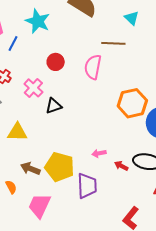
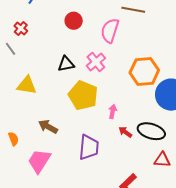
pink cross: (33, 88) -> (96, 62), moved
pink arrow: (99, 153) -> (113, 111), moved, turned 104
yellow pentagon: (60, 167) -> (83, 95), moved
brown arrow: (30, 169) -> (48, 127), moved

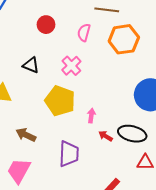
pink semicircle: (110, 31) -> (84, 33), size x0.7
black triangle: (66, 64) -> (31, 65), moved, turned 36
orange hexagon: (144, 71) -> (124, 39), moved

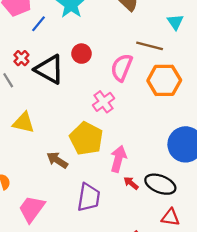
pink semicircle: (84, 33) -> (122, 67), size x1.4
black triangle: (31, 65) -> (49, 69), moved, size x1.6
pink arrow: (91, 116) -> (118, 159), size x1.6
brown arrow: (26, 135) -> (57, 160), moved

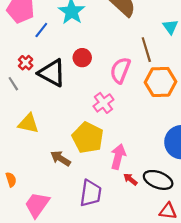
brown line: (150, 46) -> (146, 50), turned 60

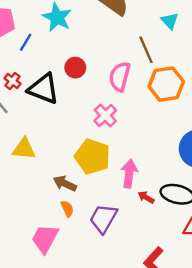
orange semicircle: (11, 180) -> (67, 209), moved
purple trapezoid: (91, 193) -> (103, 218), turned -152

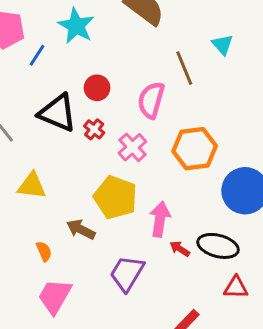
cyan triangle: (170, 21) -> (222, 45), moved
red cross: (12, 81) -> (94, 129), moved
orange hexagon: (166, 84) -> (195, 149), moved
orange semicircle: (67, 209) -> (44, 251), moved

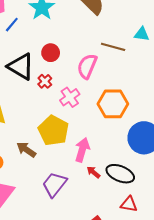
cyan triangle: (222, 45) -> (142, 34), turned -49
brown line: (184, 68) -> (113, 47), turned -60

